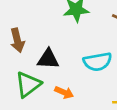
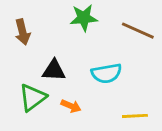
brown arrow: (17, 40) -> (23, 32), moved

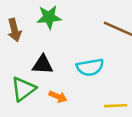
green star: (84, 18) -> (49, 17), moved

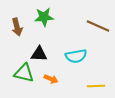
green triangle: (23, 89) -> (24, 73), turned 50

